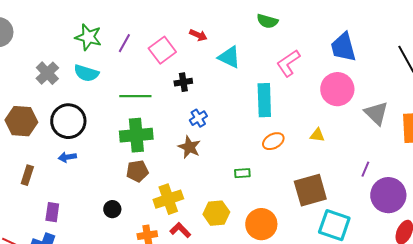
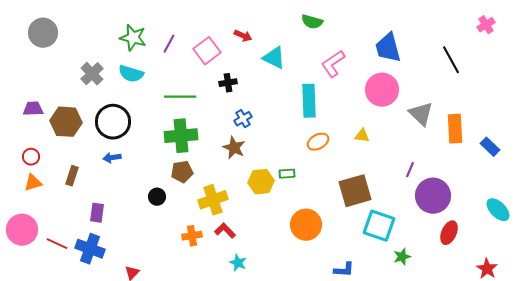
black circle: (112, 209) -> (157, 197), moved
yellow hexagon: (216, 213) -> (261, 182), moved

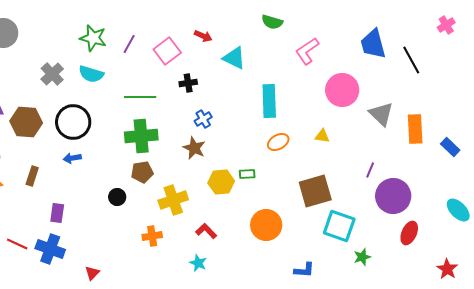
blue trapezoid: (388, 48) -> (373, 44), moved
pink L-shape: (333, 64) -> (307, 51), moved
red L-shape: (225, 231) -> (206, 231), moved

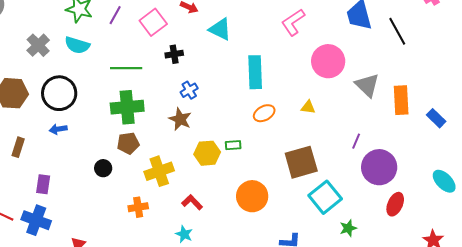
cyan square: (339, 226) -> (325, 197), turned 32

